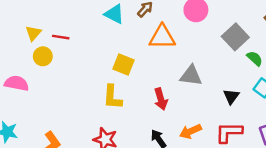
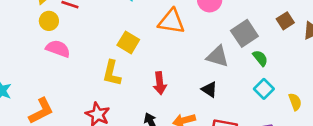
gray triangle: (191, 76) -> (218, 56), moved
pink semicircle: (17, 83) -> (58, 49), moved
black triangle: (231, 96) -> (209, 90), moved, turned -42

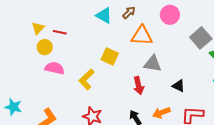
gray triangle: (218, 56) -> (153, 64), moved
yellow L-shape: (112, 73) -> (87, 79), moved, turned 40

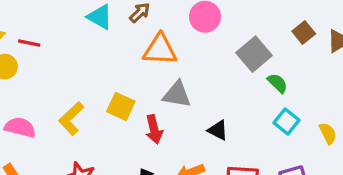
yellow square: (110, 56) -> (121, 106), moved
pink semicircle: (55, 68) -> (20, 127), moved

